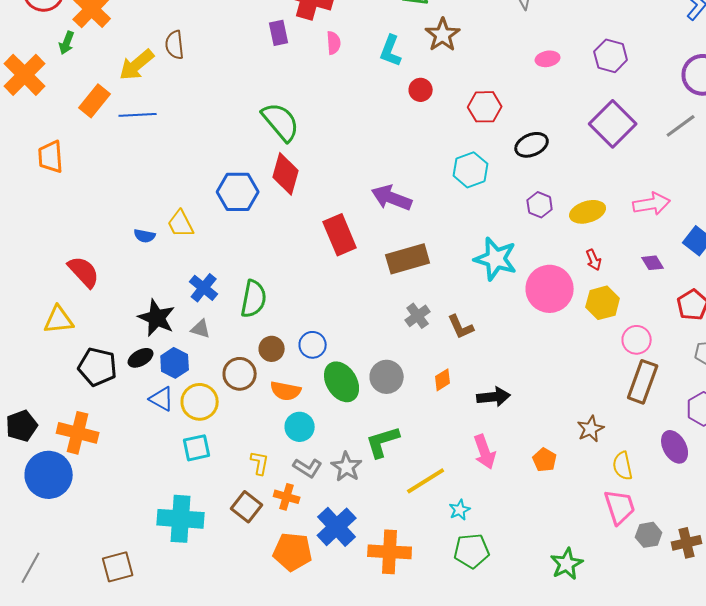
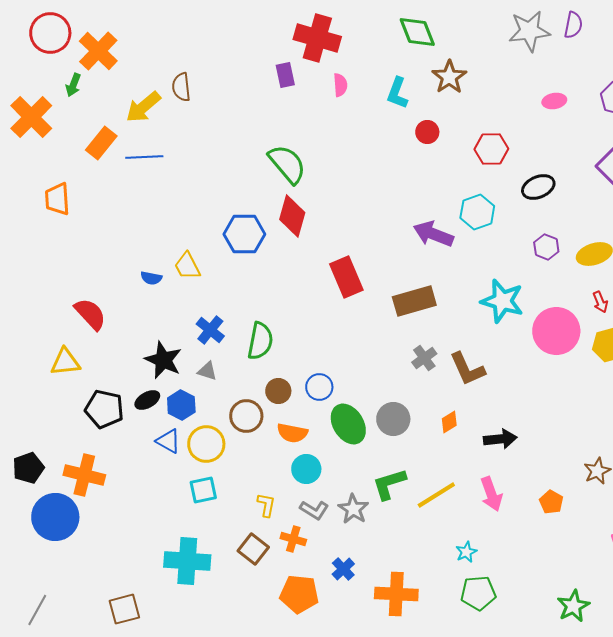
purple arrow: (392, 198) -> (433, 234), moved
brown L-shape: (461, 327) -> (467, 369), size x1.4
yellow line: (426, 481) -> (436, 495), moved
blue cross: (337, 527) -> (343, 569), size x0.6

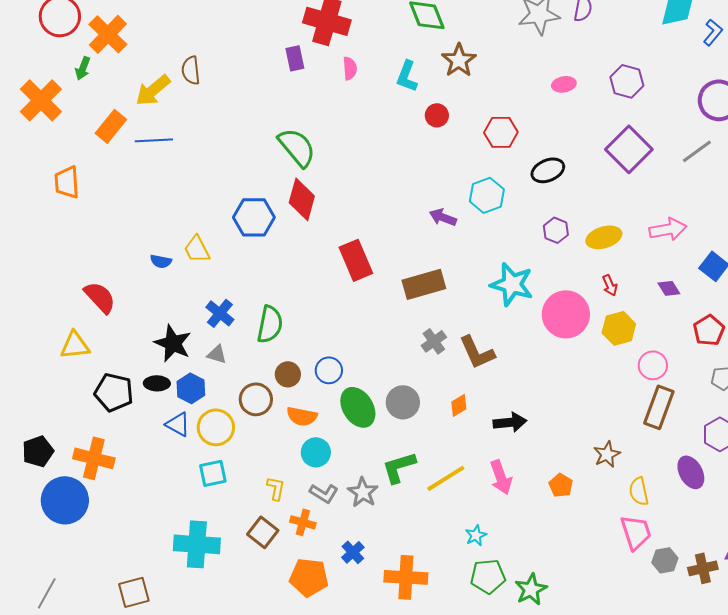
purple arrow: (433, 234) -> (443, 217), size x0.7
black ellipse: (147, 400) -> (157, 383), turned 30
green star: (573, 606) -> (531, 589), moved

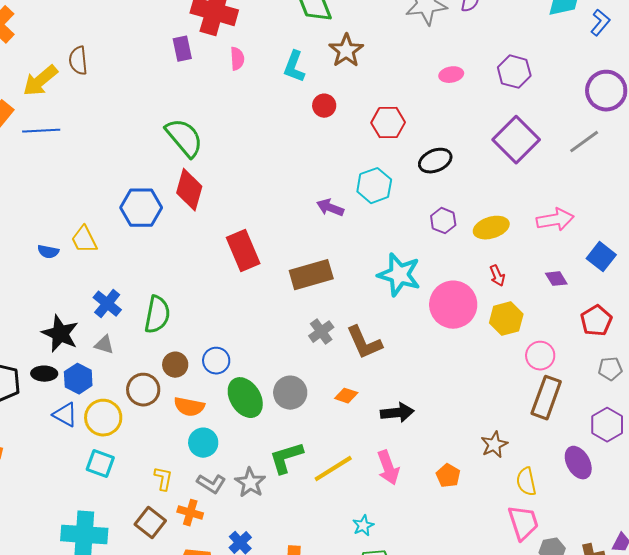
orange diamond: (459, 405) -> (346, 396), turned 50
cyan square: (213, 473) -> (100, 464), turned 32

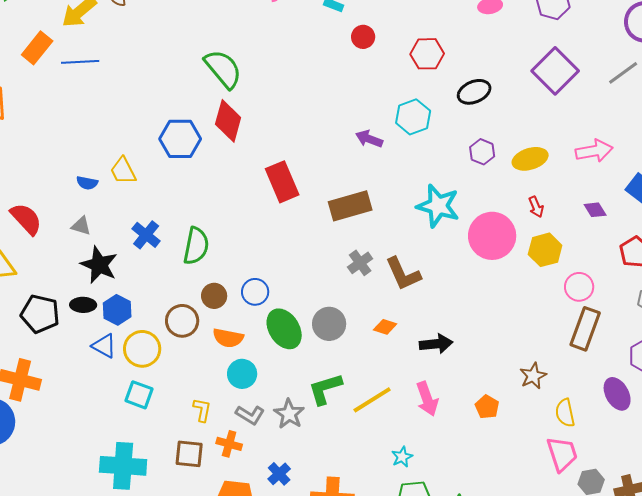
gray triangle: (104, 345) -> (81, 226), moved
brown square: (150, 523) -> (189, 454), turned -32

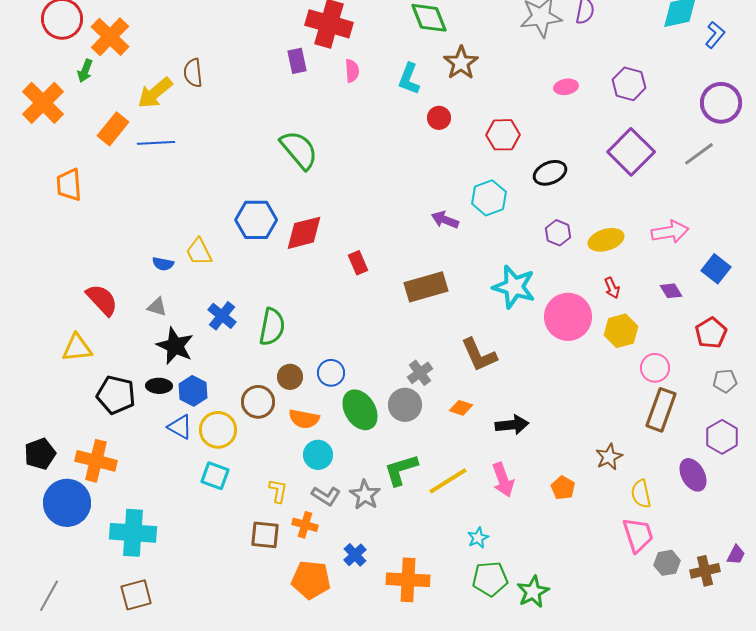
red diamond: (228, 121) -> (304, 233), moved, turned 60
red rectangle: (282, 182) -> (358, 263), size x0.6
gray cross: (360, 263) -> (420, 373), moved
cyan cross: (123, 466) -> (133, 533), moved

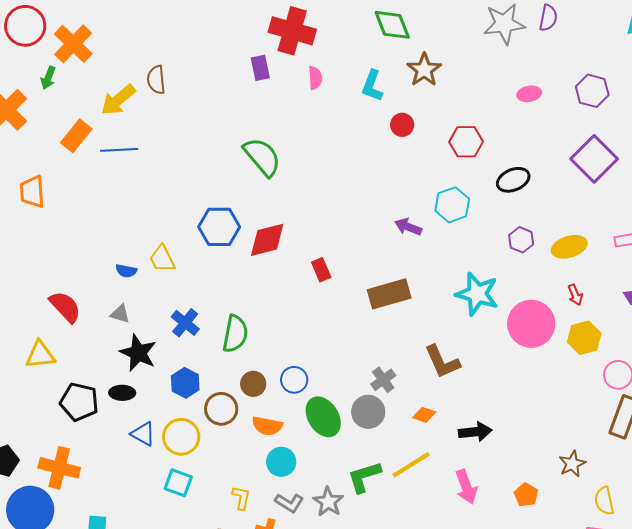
blue hexagon: (193, 391) -> (185, 383), moved
yellow line: (448, 481) -> (411, 465), moved

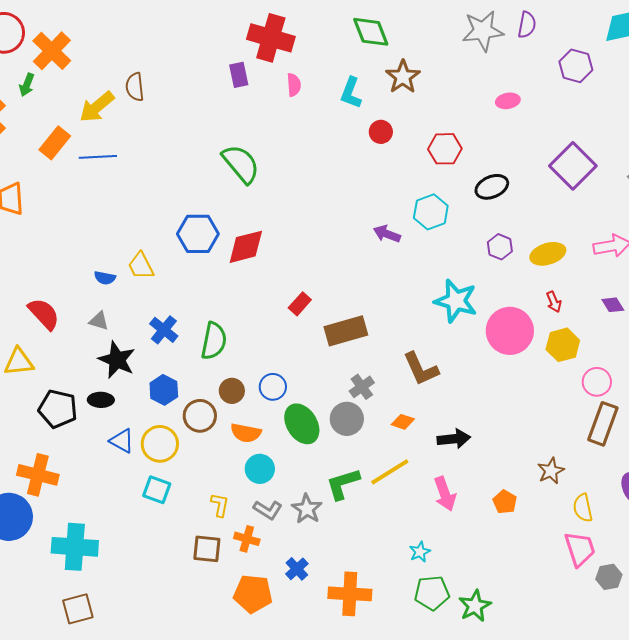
purple hexagon: (592, 91) -> (576, 66), moved
red rectangle: (321, 270) -> (300, 304), moved, turned 65
brown rectangle: (389, 294) -> (346, 331), moved

